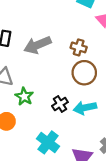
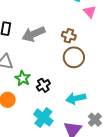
black cross: (60, 104) -> (43, 85), moved
cyan arrow: (85, 108) -> (76, 98), moved

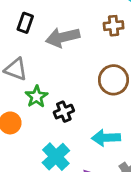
brown cross: (69, 36) -> (114, 26), moved, turned -32

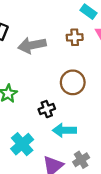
black cross: (64, 112) -> (47, 109), moved

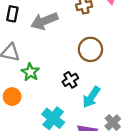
cyan arrow: (64, 130) -> (91, 97), turned -45

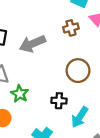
black cross: (70, 80) -> (59, 101), turned 35

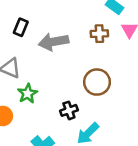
black cross: (59, 101) -> (69, 110), turned -35

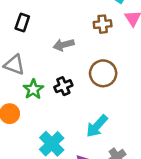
gray arrow: (54, 42) -> (64, 45), moved, size x0.7
black cross: (69, 110) -> (63, 86), moved

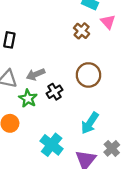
brown cross: (103, 24) -> (82, 31), turned -35
gray arrow: (64, 45) -> (36, 74), moved

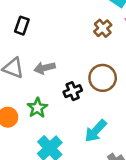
black cross: (55, 92) -> (73, 91), moved
green star: (28, 98) -> (37, 108), moved

